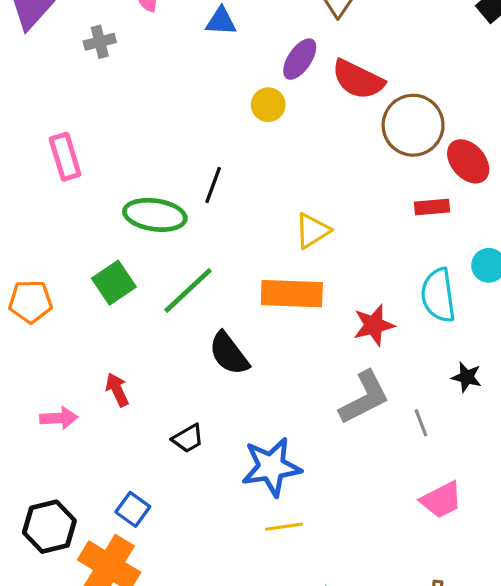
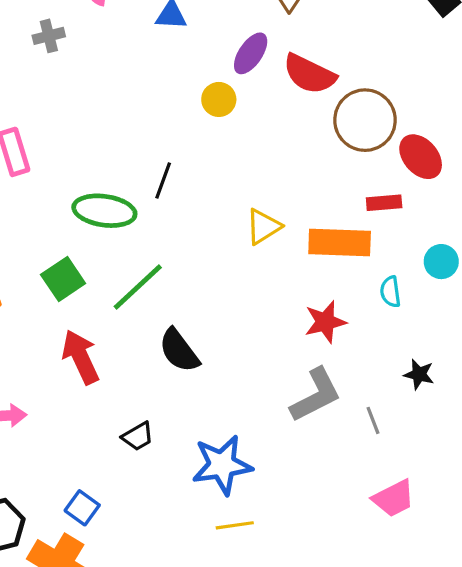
orange rectangle: (292, 294) -> (340, 242), moved
cyan semicircle: (438, 295) -> (390, 292), size x0.6
red arrow: (117, 390) -> (81, 357), moved, size x1.6

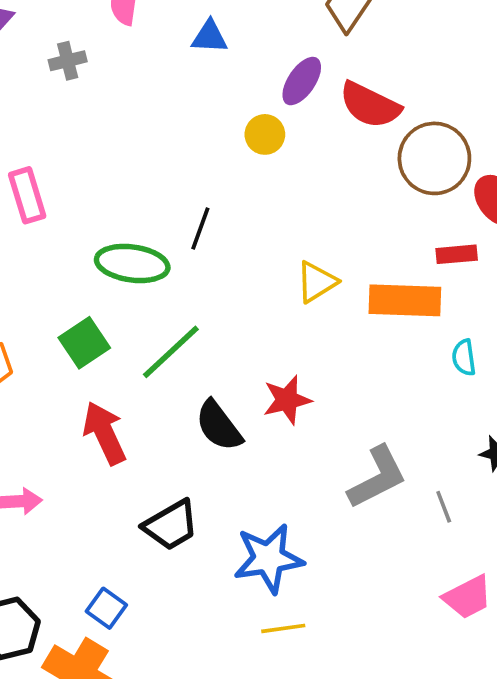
red star: (325, 322) -> (287, 400), moved
black trapezoid: (138, 436) -> (171, 525), size x1.5

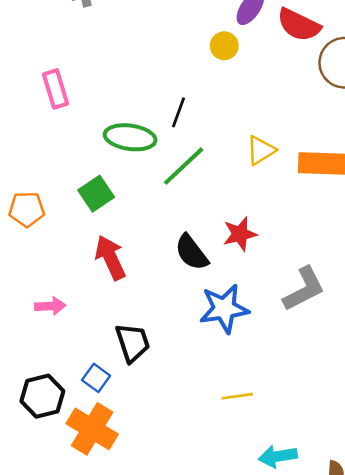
green line: (171, 352) -> (184, 166), moved
black trapezoid: (171, 525) -> (133, 343), moved, turned -78
blue star: (269, 558) -> (224, 309), moved
blue square: (106, 608) -> (96, 378), moved

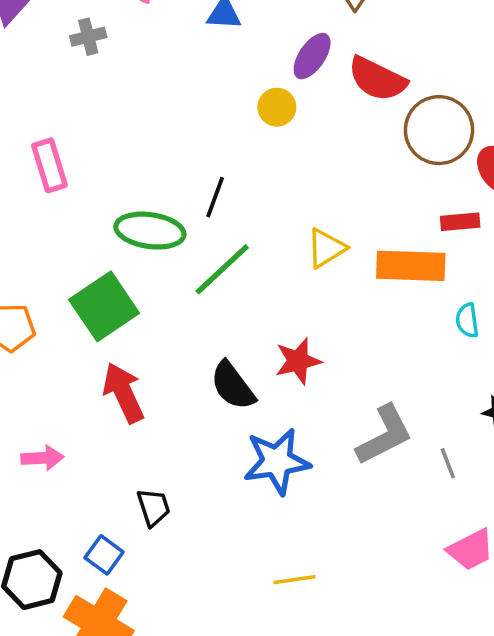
green square: (96, 194) -> (104, 306), size x1.4
black trapezoid: (133, 343) -> (153, 507), size x0.7

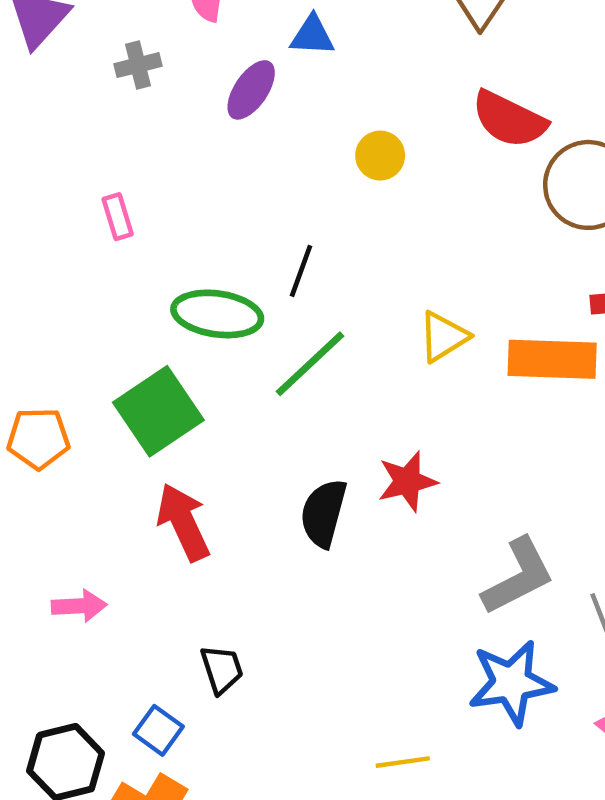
purple ellipse: (312, 56) -> (251, 90), moved
pink rectangle: (49, 165) -> (118, 217), moved, size x0.7
black semicircle: (233, 386) -> (324, 513), turned 52
blue star: (277, 461) -> (511, 683), moved

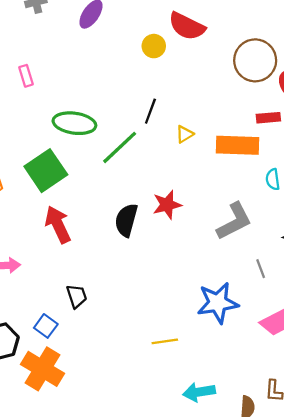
red semicircle: (509, 119) -> (187, 26), moved
black line: (301, 271) -> (150, 111), moved
yellow triangle: (444, 337) -> (185, 134), size x0.7
gray L-shape: (518, 576) -> (234, 221), moved

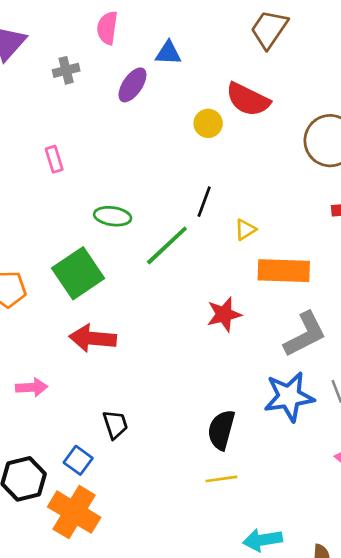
green ellipse: (74, 123) -> (113, 216), size x0.7
orange rectangle: (238, 145) -> (284, 271), moved
black semicircle: (126, 220) -> (221, 430), moved
red arrow: (58, 225) -> (93, 338), turned -60
blue star: (218, 303) -> (289, 397), moved

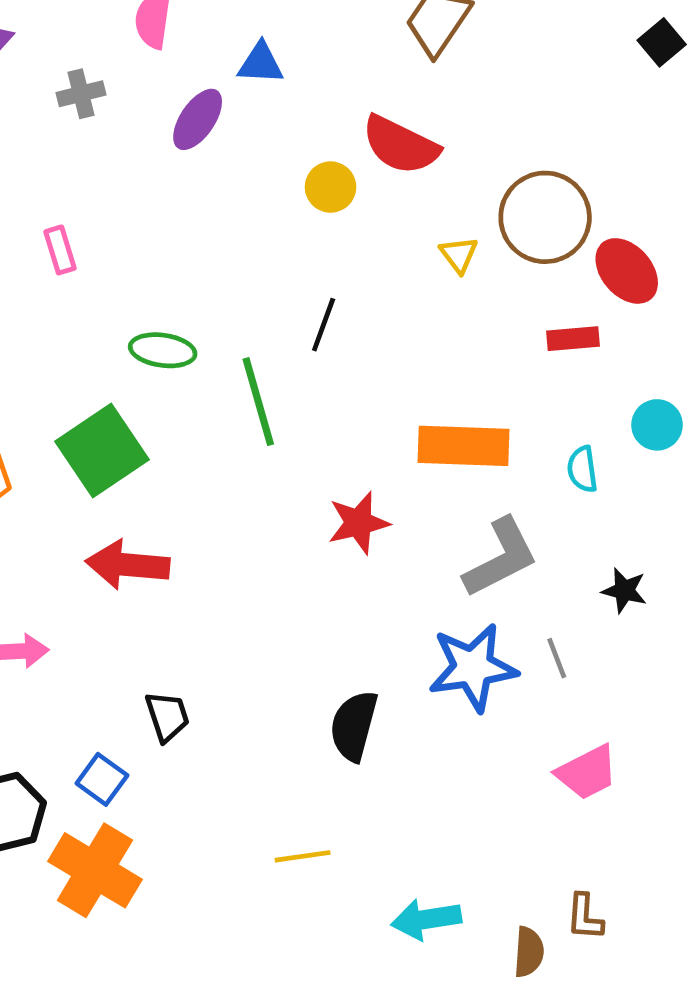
yellow triangle: (245, 230) -> (459, 255), moved, turned -35
green line: (167, 245) -> (258, 402), turned -63
yellow line: (221, 479) -> (303, 856), moved

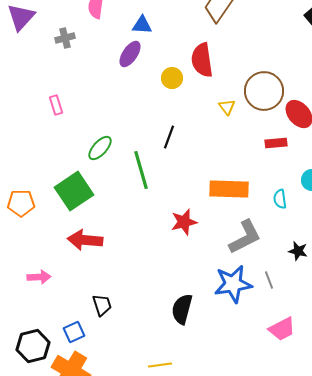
purple ellipse: (198, 119) -> (130, 54), moved
red semicircle: (400, 145) -> (202, 60), turned 56
green ellipse: (163, 350) -> (100, 148), turned -56
blue square: (102, 779) -> (74, 332), turned 30

